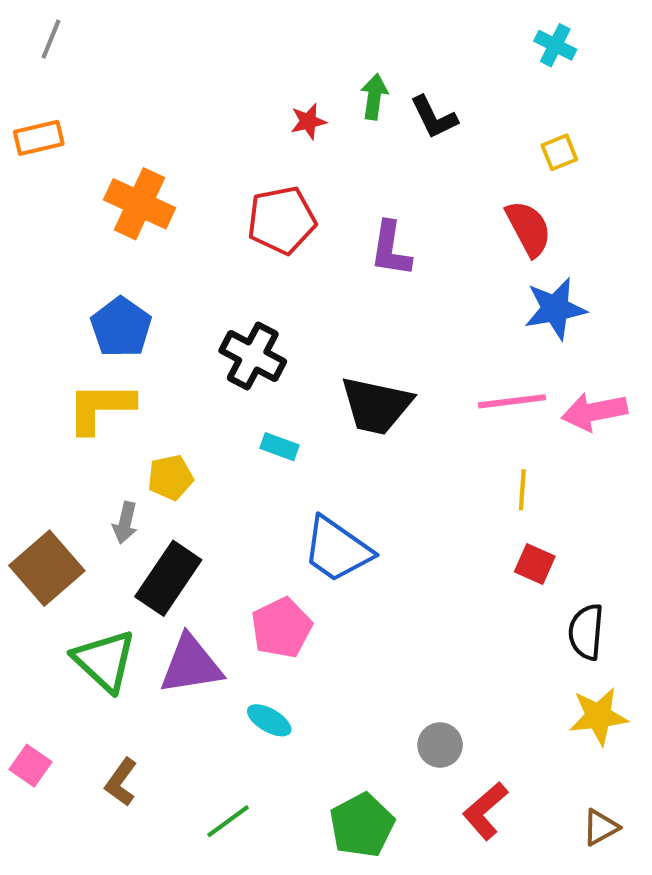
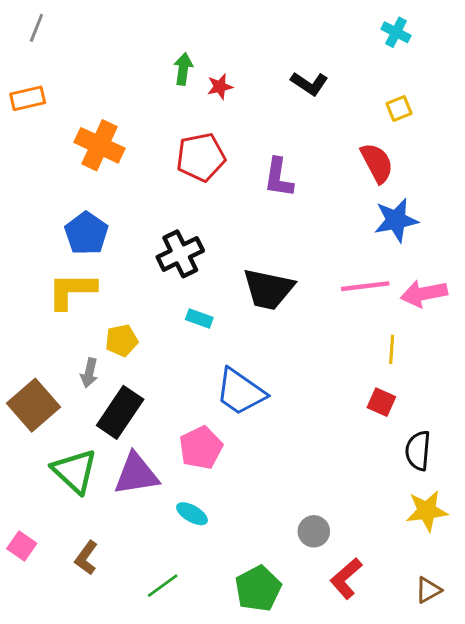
green arrow: (374, 97) -> (183, 69), moved
black L-shape: (434, 117) -> (309, 84), turned -30
black cross: (253, 356) -> (180, 254), turned 36
yellow line: (522, 490) -> (392, 349), moved

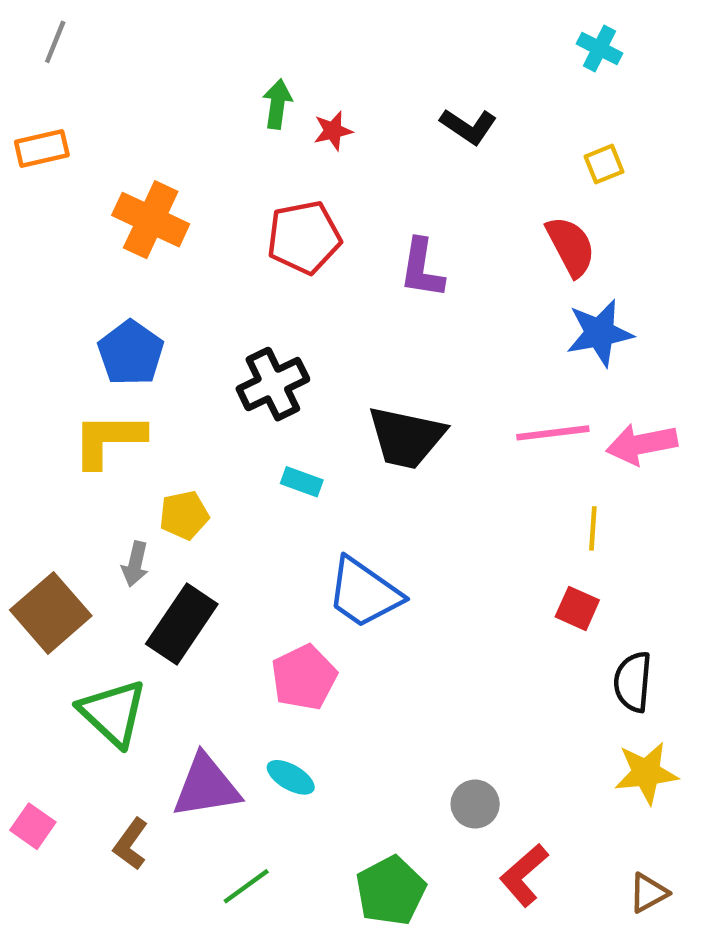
purple triangle: (136, 474) -> (206, 786), moved

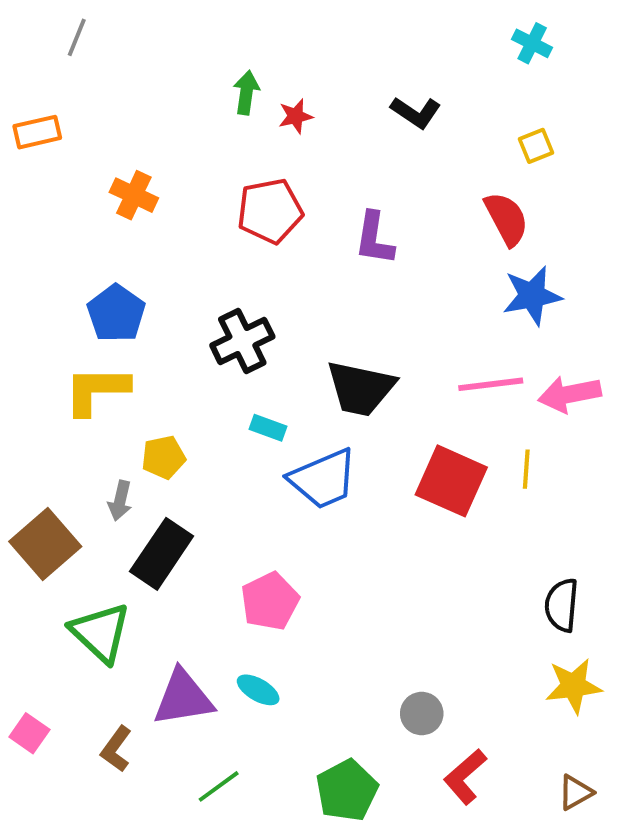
gray line: (55, 42) -> (77, 37), moved
orange cross: (151, 220) -> (134, 195), size x0.7
blue trapezoid: (364, 593) -> (323, 479), moved, turned -58
red square: (577, 608) -> (451, 481), moved, size x1.8

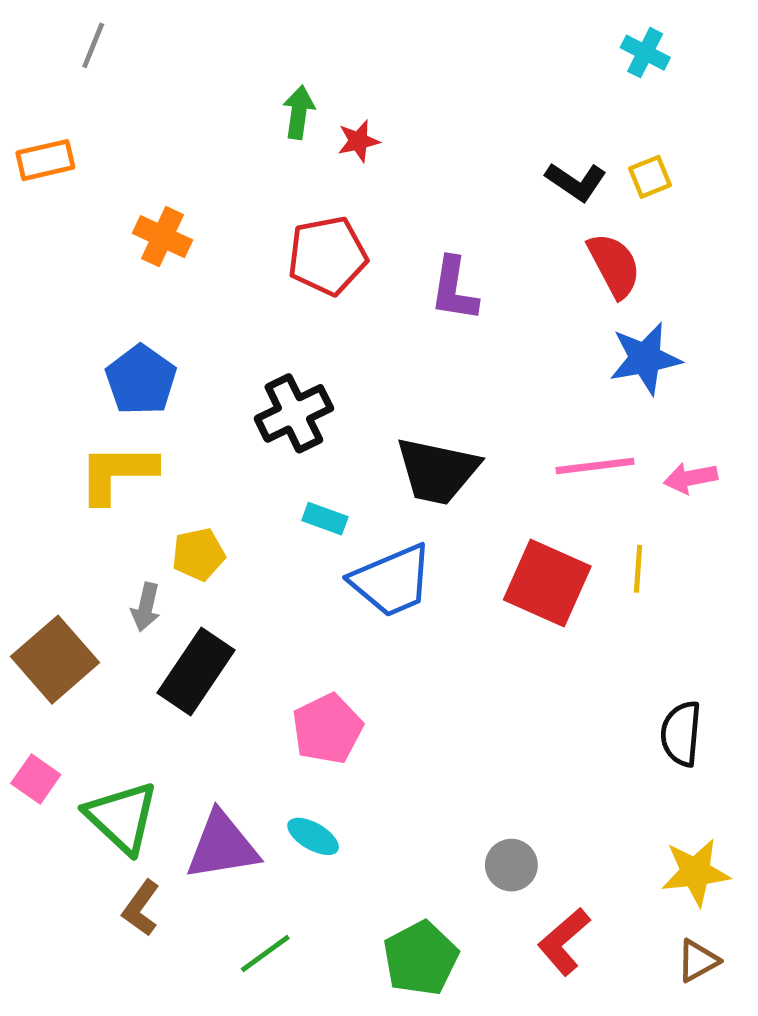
black L-shape: (416, 112) -> (576, 182), moved
pink arrow: (570, 394) -> (691, 478), size x0.7
green triangle: (100, 633) -> (122, 817), moved
yellow star: (573, 686) -> (695, 872), moved
pink square: (29, 733) -> (36, 779), moved

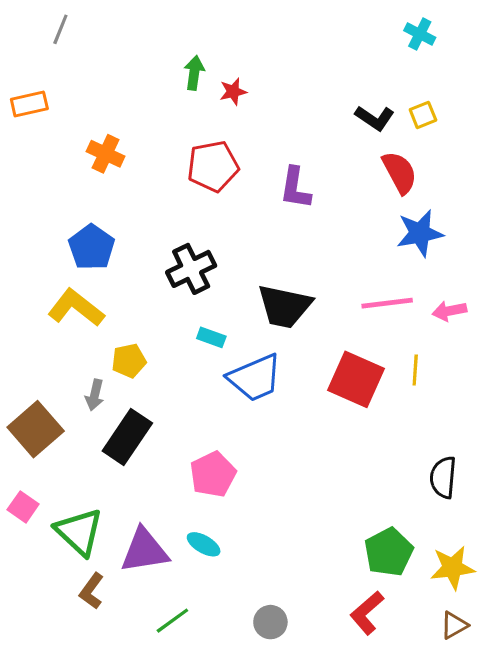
yellow L-shape: (117, 473) -> (76, 308), turned 38
gray circle: (511, 865) -> (270, 622), moved
green pentagon: (421, 958) -> (389, 552), moved

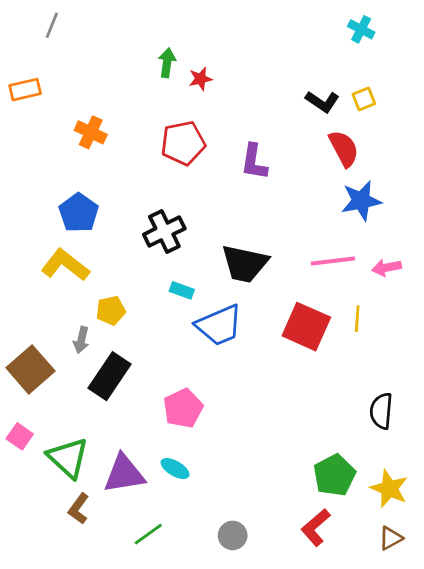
yellow star: (452, 568) -> (389, 489), turned 30

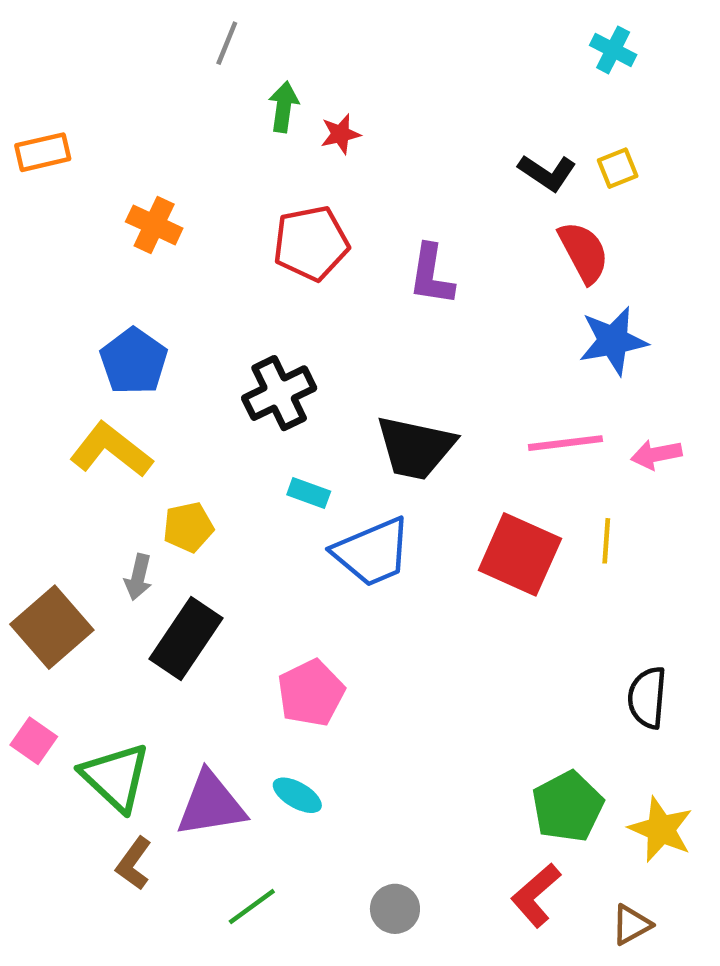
gray line: (52, 25) -> (227, 43), moved
brown triangle: (391, 538) -> (631, 925), moved

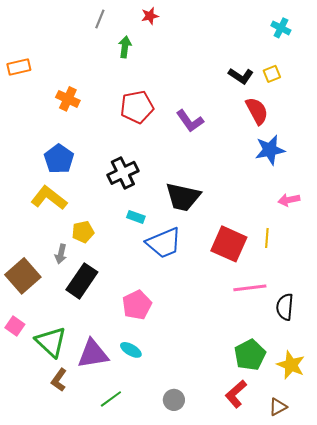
cyan cross: (613, 50) -> (281, 28), moved
red star: (340, 134) -> (150, 16), moved
purple L-shape: (431, 275) -> (190, 121), turned -44
pink line: (565, 443) -> (250, 288), moved

